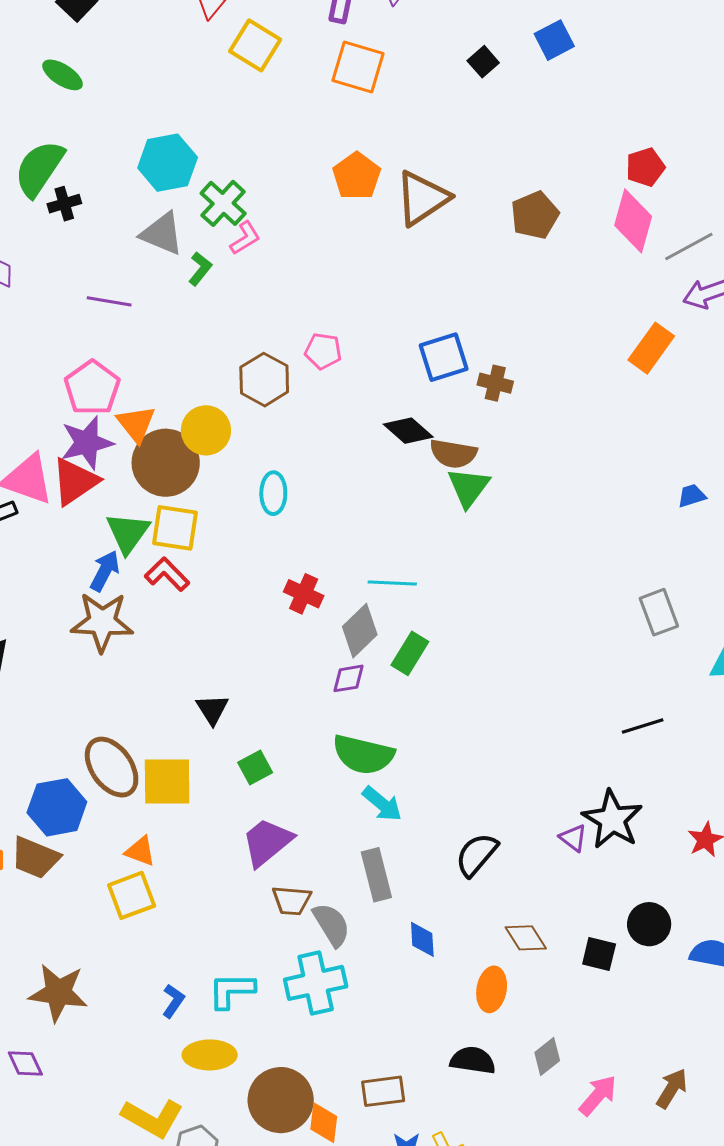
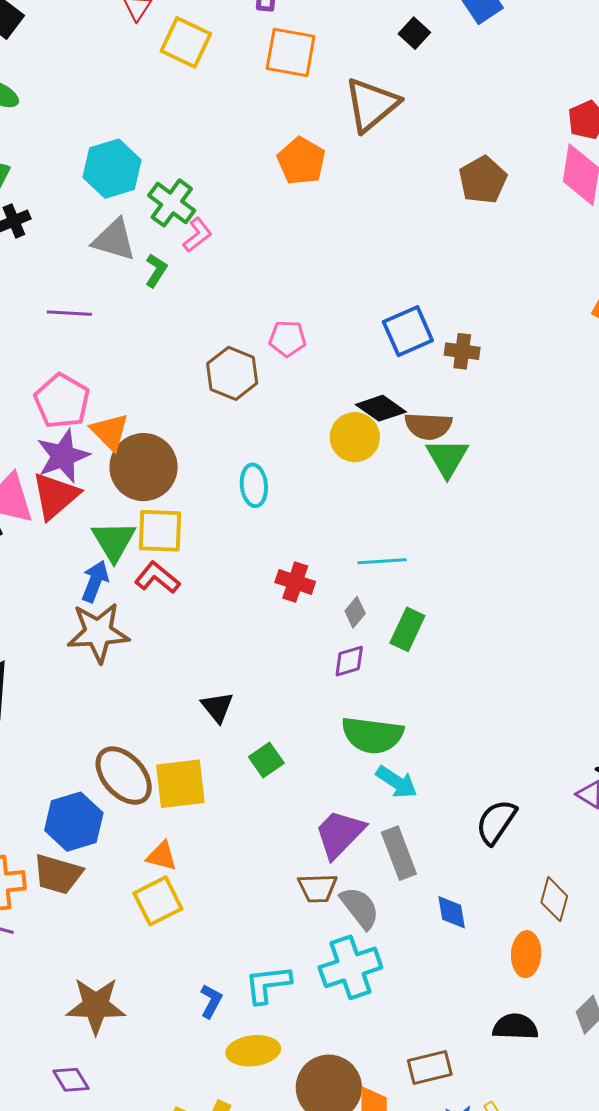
brown triangle: (422, 198) -> (372, 105), moved
yellow circle: (206, 430) -> (355, 437), moved
gray diamond: (360, 631) -> (355, 612), size x0.6
purple trapezoid: (267, 842) -> (340, 834), moved
brown diamond: (526, 938) -> (554, 899), turned 54

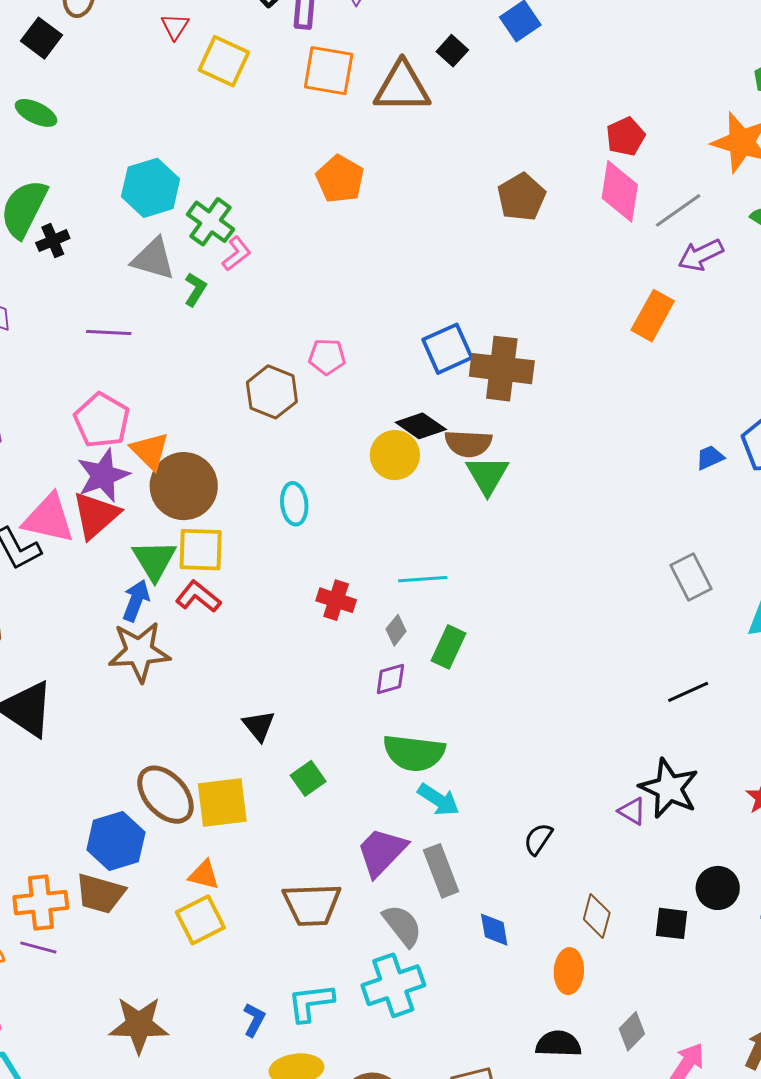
brown triangle: (372, 105) -> (402, 87), moved, turned 40
brown cross: (462, 351) -> (502, 369), size x1.8
black semicircle: (496, 822) -> (538, 839), size x0.7
brown trapezoid: (317, 888) -> (312, 905), moved, size x1.5

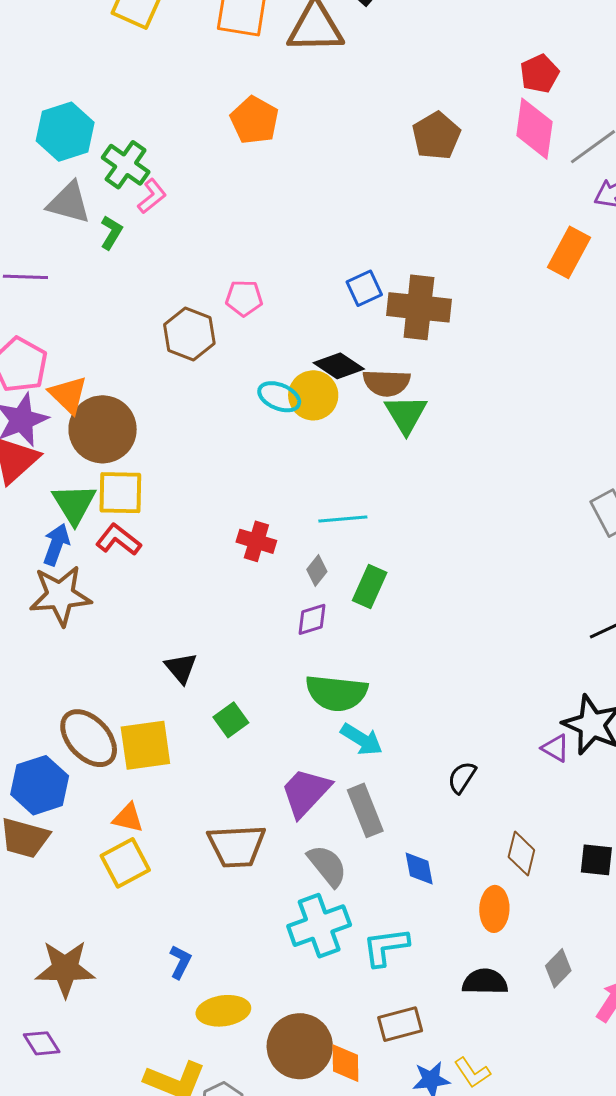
blue square: (447, 349) -> (364, 288), size x0.7
cyan ellipse: (294, 504) -> (279, 397), moved, turned -60
cyan L-shape: (311, 1003) -> (386, 947), moved

